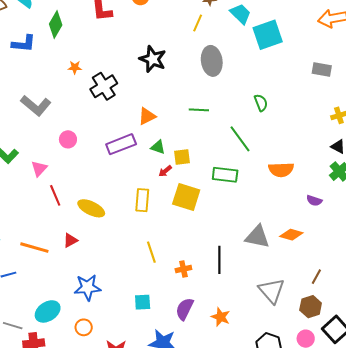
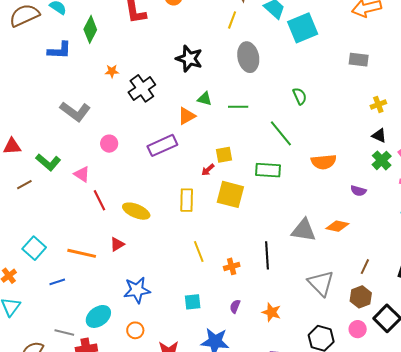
green triangle: (158, 147) -> (205, 99), moved
pink triangle: (39, 169) -> (82, 174), turned -36
purple semicircle: (185, 309) -> (235, 306), size x0.6

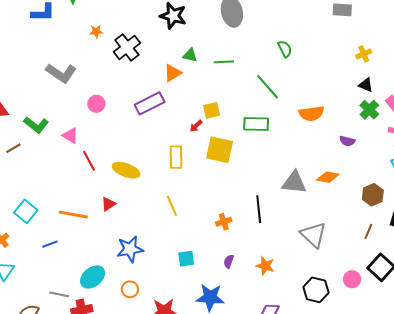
yellow line: (199, 251) -> (172, 206), moved
brown line: (365, 267) -> (368, 231), moved
brown hexagon: (361, 297) -> (373, 195), moved

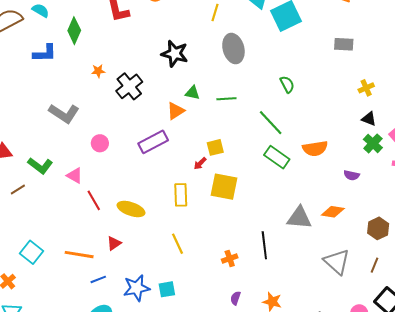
green rectangle: (256, 124) -> (277, 157), moved, turned 35
gray triangle: (313, 235) -> (337, 262), moved
blue line: (50, 244) -> (98, 279), moved
cyan square: (186, 259) -> (167, 289), moved

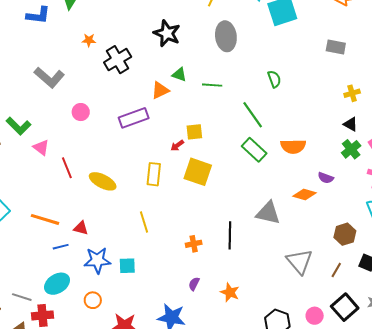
pink triangle: (75, 176) -> (41, 147), moved
orange diamond: (333, 212) -> (304, 195), moved
red triangle: (114, 243) -> (81, 228), moved, turned 42

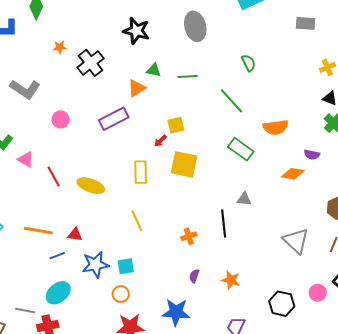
green rectangle: (254, 150) -> (241, 149), moved
gray triangle: (268, 213) -> (244, 199), moved, size x0.6
orange circle: (93, 300) -> (121, 294), moved

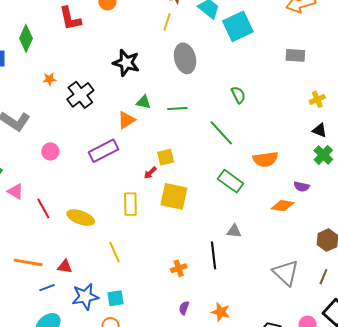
yellow line: (137, 221) -> (115, 252), moved

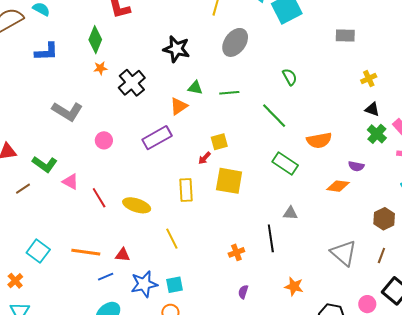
green diamond: (26, 38) -> (95, 40), moved
gray ellipse: (185, 58) -> (235, 42), turned 52
orange star: (221, 312) -> (294, 286), moved

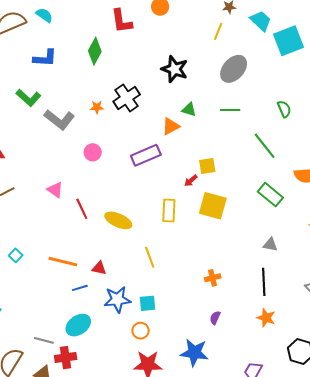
orange star: (100, 68) -> (97, 107), moved
green line: (229, 93) -> (230, 110), moved
green L-shape: (45, 164) -> (29, 98), moved
black line: (271, 238) -> (264, 282), moved
cyan square: (38, 251) -> (16, 255), size x0.6

